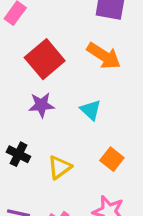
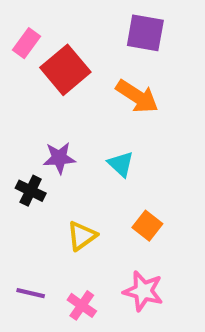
red square: (45, 59) -> (65, 70), moved
black cross: (18, 154) -> (31, 191), moved

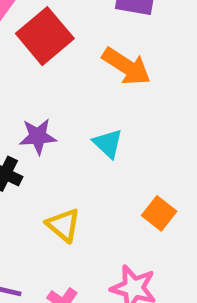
orange square: (147, 226) -> (159, 213), moved
yellow triangle: (82, 236) -> (63, 225), turned -44

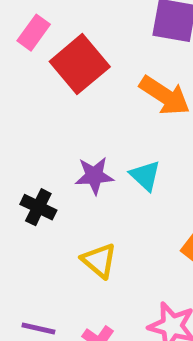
purple star: (38, 136) -> (94, 176), moved

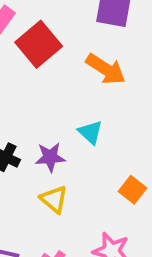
purple star: (94, 176) -> (50, 157), moved

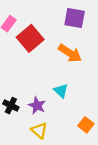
purple star: (50, 157) -> (37, 106), turned 30

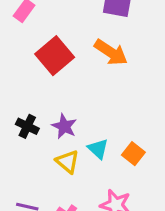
red square: (30, 38) -> (55, 56), moved
cyan triangle: (61, 91) -> (98, 149), moved

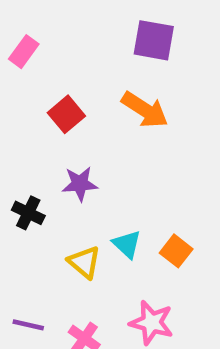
red square: (55, 56) -> (66, 114), size x0.7
purple star: (64, 126) -> (80, 184), moved, turned -30

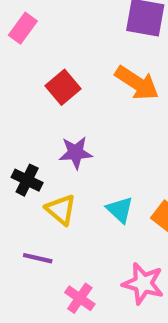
yellow triangle: (84, 262) -> (61, 210), moved
purple line: (28, 325) -> (38, 258), moved

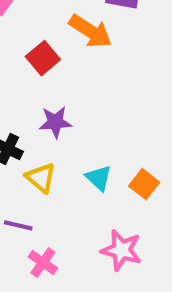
orange arrow: (137, 83) -> (90, 31), moved
pink cross: (80, 298) -> (43, 262), moved

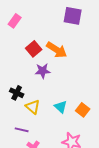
orange arrow: (90, 31) -> (57, 50), moved
purple star: (55, 122) -> (43, 71), moved

